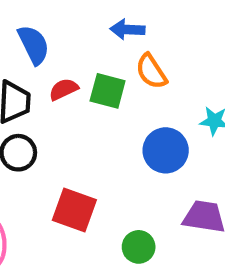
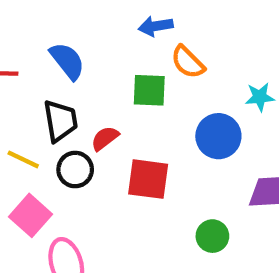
red semicircle: (64, 89) -> (105, 138), moved
red square: (74, 210) -> (148, 179), moved

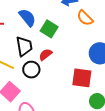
green square: (149, 90) -> (49, 29), moved, turned 30
red square: (148, 179) -> (82, 78), moved

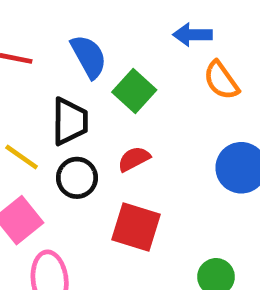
red semicircle: (45, 55) -> (134, 159), moved
red square: (82, 78) -> (136, 227), moved

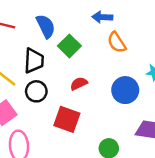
red semicircle: (134, 159) -> (79, 84), moved

